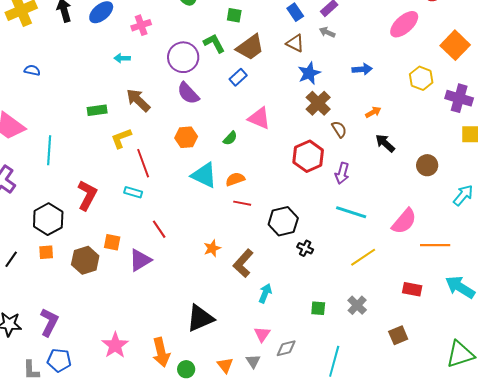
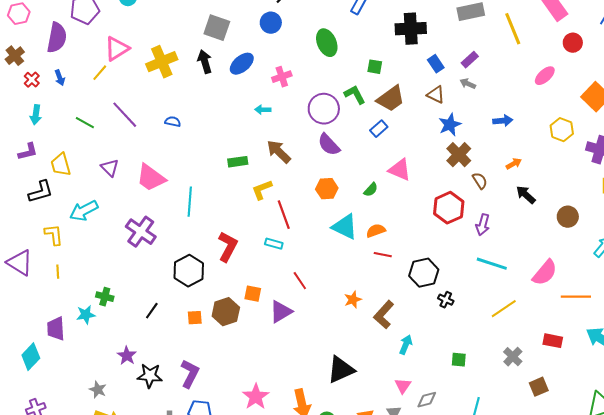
pink ellipse: (404, 24) -> (545, 76), size x0.7
orange square: (46, 252) -> (195, 318), moved
gray cross: (357, 305) -> (513, 357), moved

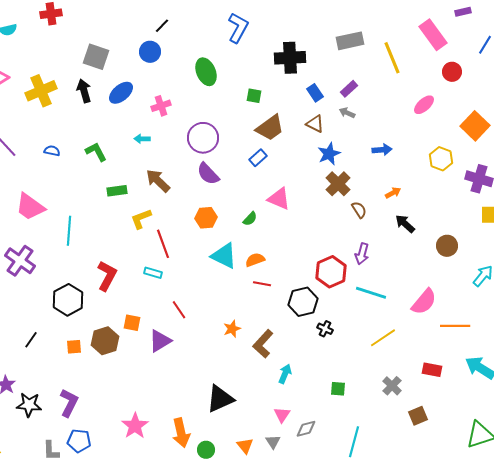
green L-shape: (355, 95) -> (96, 152), moved
red hexagon: (449, 208) -> (331, 272), moved

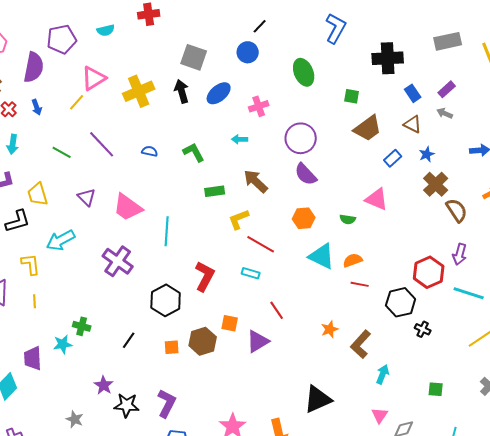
blue star: (329, 154) -> (427, 154), size x0.7
blue rectangle: (258, 158) -> (393, 158), moved
brown semicircle: (359, 210) -> (457, 210), size x1.4
green semicircle: (250, 219) -> (348, 219), turned 56
red line: (163, 244) -> (261, 244), turned -40

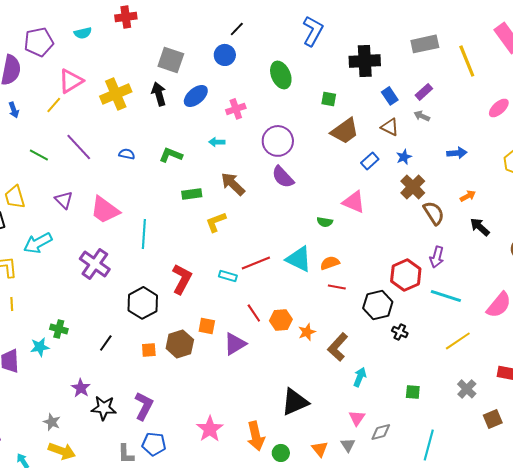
green L-shape: (194, 152) -> (171, 155), turned -40
orange hexagon: (304, 218) -> (281, 320), moved
red line: (261, 244) -> (256, 263), moved, turned -52

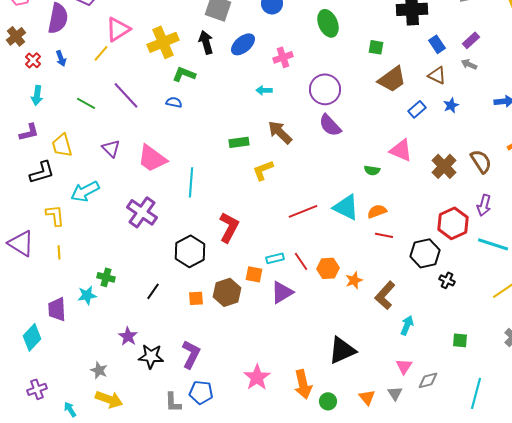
green L-shape: (171, 155) -> (184, 74), moved
brown cross: (413, 187) -> (444, 166), moved
cyan rectangle: (228, 276) -> (275, 258), moved, turned -30

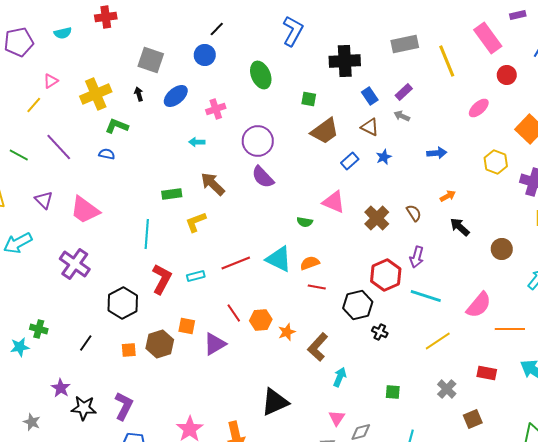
pink triangle: (118, 29) -> (51, 81), size x0.6
black arrow: (206, 42) -> (139, 94), size x0.6
brown semicircle: (481, 161) -> (414, 213), size x0.7
cyan line: (191, 182) -> (147, 234), moved
cyan rectangle: (275, 258) -> (196, 276), moved

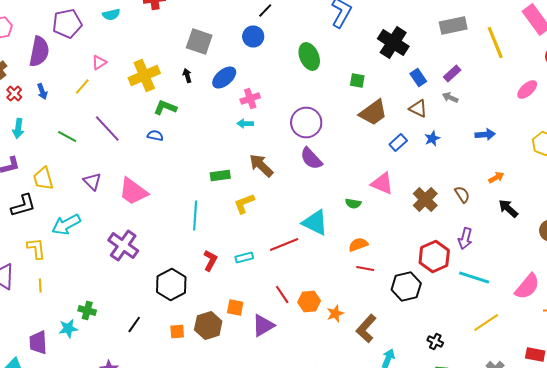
black cross: (345, 61) -> (393, 42), turned 36
pink cross: (216, 109) -> (250, 98), moved
cyan triangle: (279, 259) -> (315, 222), moved
red L-shape: (162, 279) -> (210, 260), size x0.7
black cross: (380, 332) -> (435, 342), moved

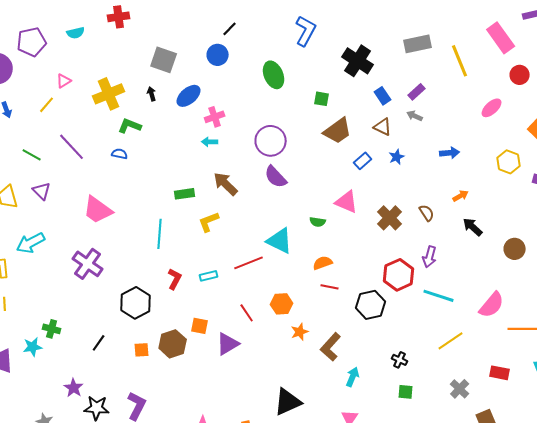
purple triangle: (92, 182) -> (42, 191), moved
orange hexagon: (309, 302) -> (282, 304), moved

